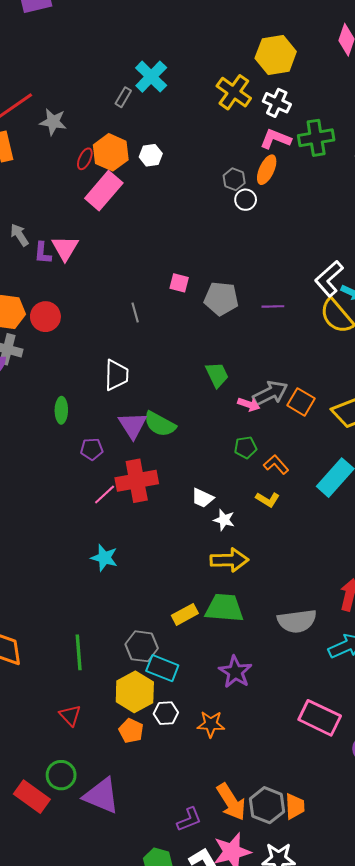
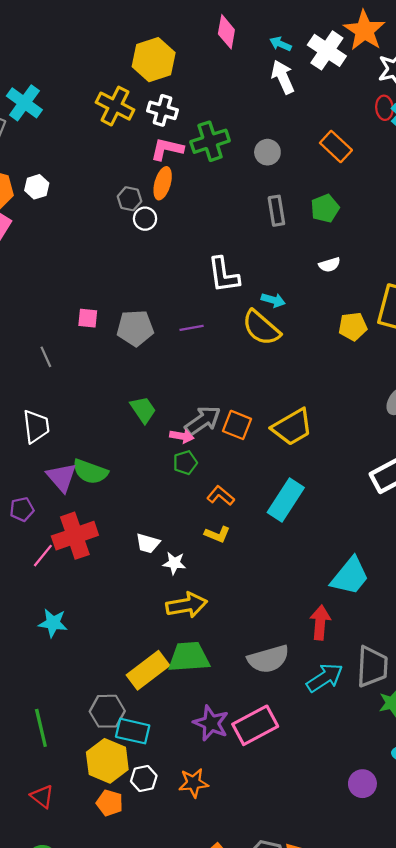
white L-shape: (329, 279) -> (224, 275), moved, turned -48
green pentagon: (245, 447) -> (185, 463), moved
yellow rectangle: (185, 614) -> (148, 670), size x1.5
pink rectangle: (320, 718) -> (255, 725), moved, turned -45

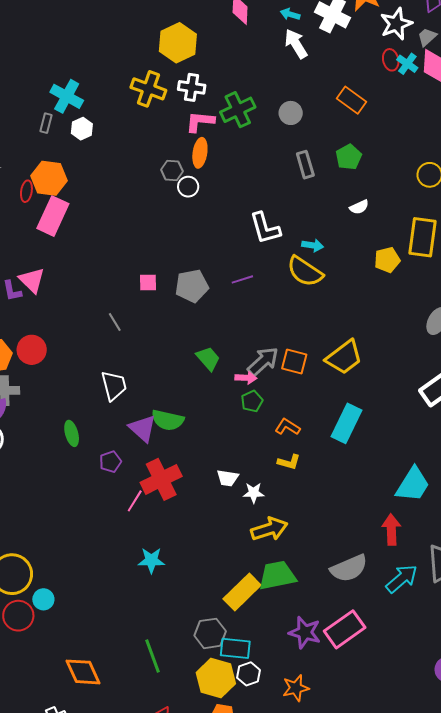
white hexagon: (37, 187) -> (82, 129), moved
white hexagon: (144, 779) -> (249, 674), moved

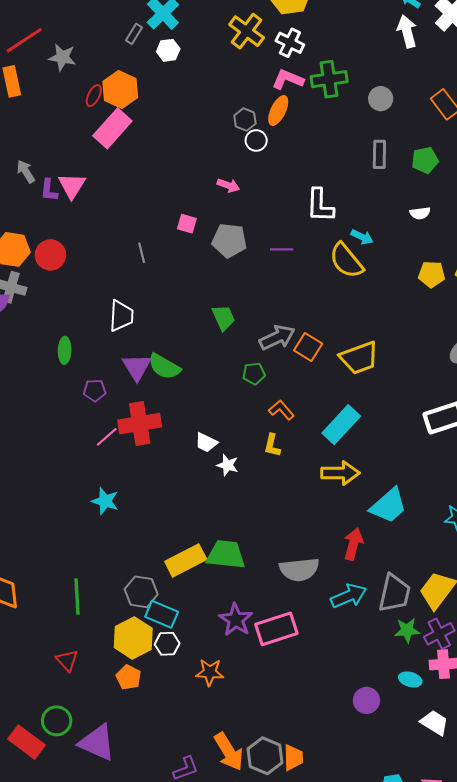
pink arrow: (246, 378) -> (228, 185), moved
yellow L-shape: (289, 462) -> (272, 445), turned 70
yellow arrow: (269, 529) -> (340, 473), moved

